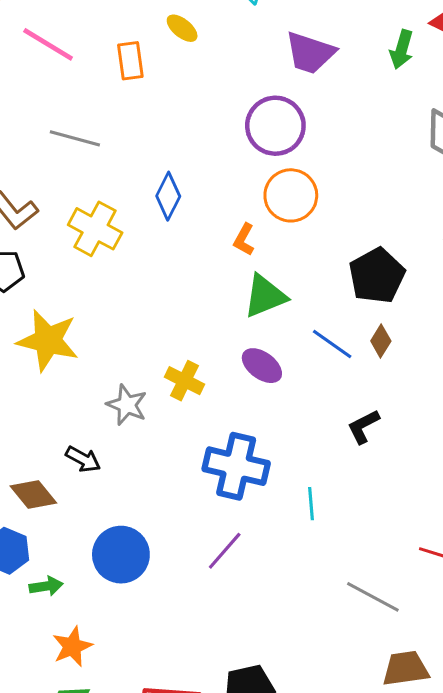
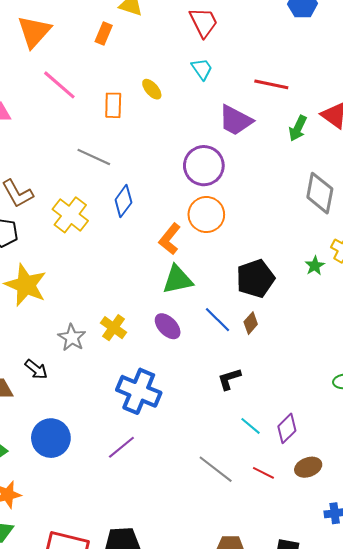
gray line: (75, 138) -> (94, 157), moved
orange L-shape: (244, 240) -> (170, 239), size x1.4
cyan line: (311, 504) -> (251, 426), moved, turned -55
gray line: (373, 597) -> (216, 469), moved

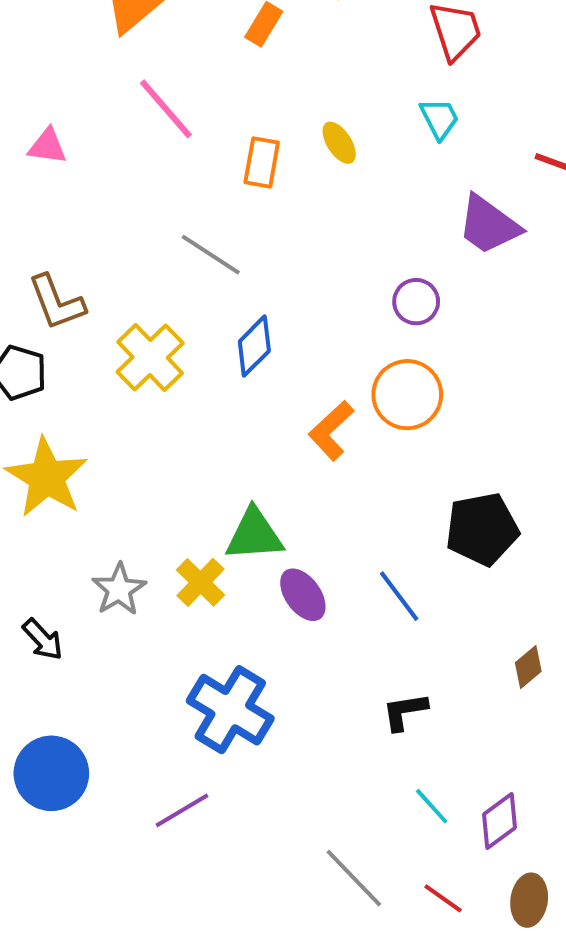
purple circle: (204, 166) -> (416, 302), size x0.6
green triangle: (178, 280) -> (254, 535), moved
brown diamond: (251, 323) -> (528, 667), moved
brown ellipse: (308, 467) -> (529, 900), turned -70

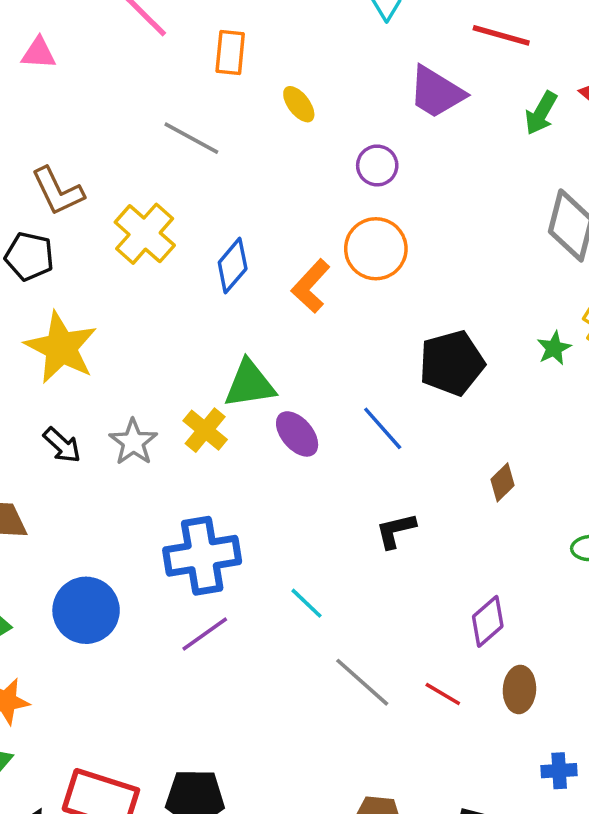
yellow ellipse: (339, 143) -> (299, 104), moved
blue diamond: (254, 346) -> (233, 266), moved
black arrow: (43, 639) -> (62, 445), moved
blue cross: (230, 710) -> (202, 556), moved, turned -36
cyan line: (432, 806) -> (307, 603), moved

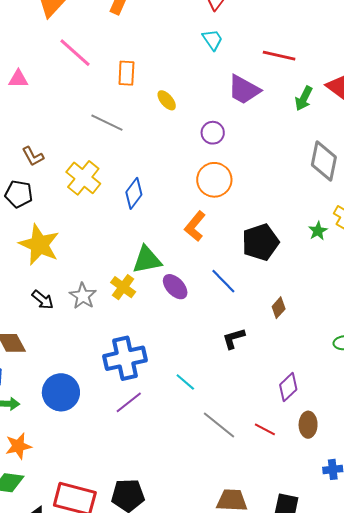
brown L-shape: (58, 191) -> (33, 156), size x0.7
orange L-shape: (311, 286) -> (195, 226), moved
brown diamond: (502, 482) -> (279, 308), moved

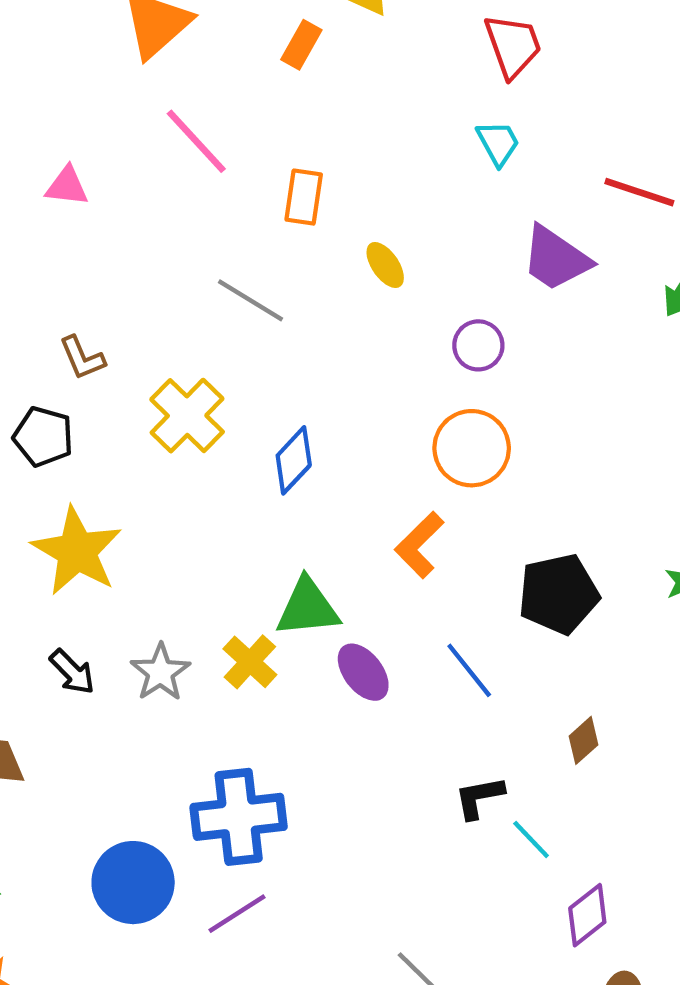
cyan line: (185, 382) -> (531, 839), moved
blue circle: (61, 392) -> (133, 883), moved

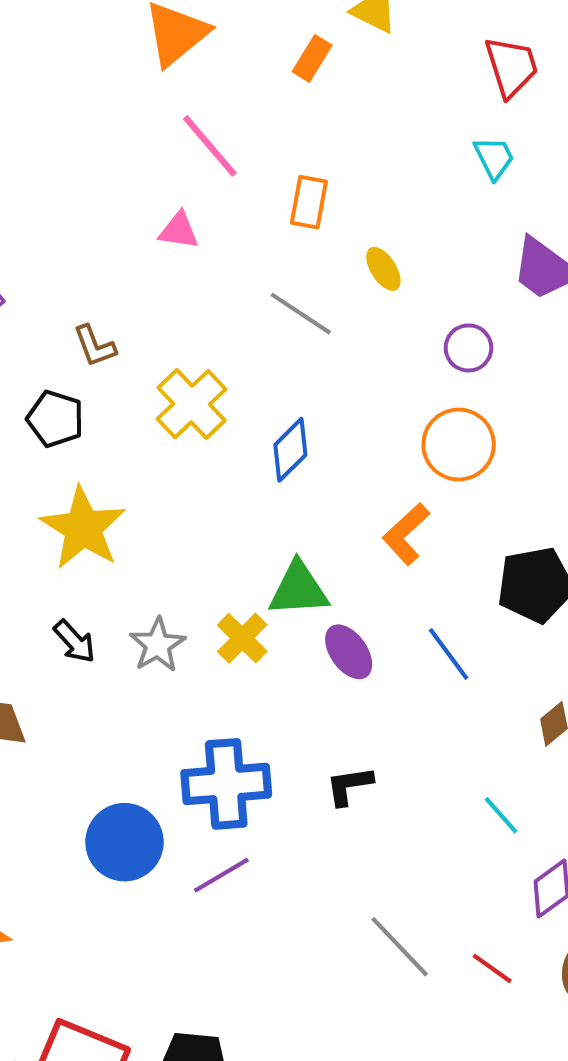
pink triangle: (67, 186) -> (179, 230), moved
gray line: (251, 300) -> (301, 314), moved
black L-shape: (479, 797) -> (349, 786), moved

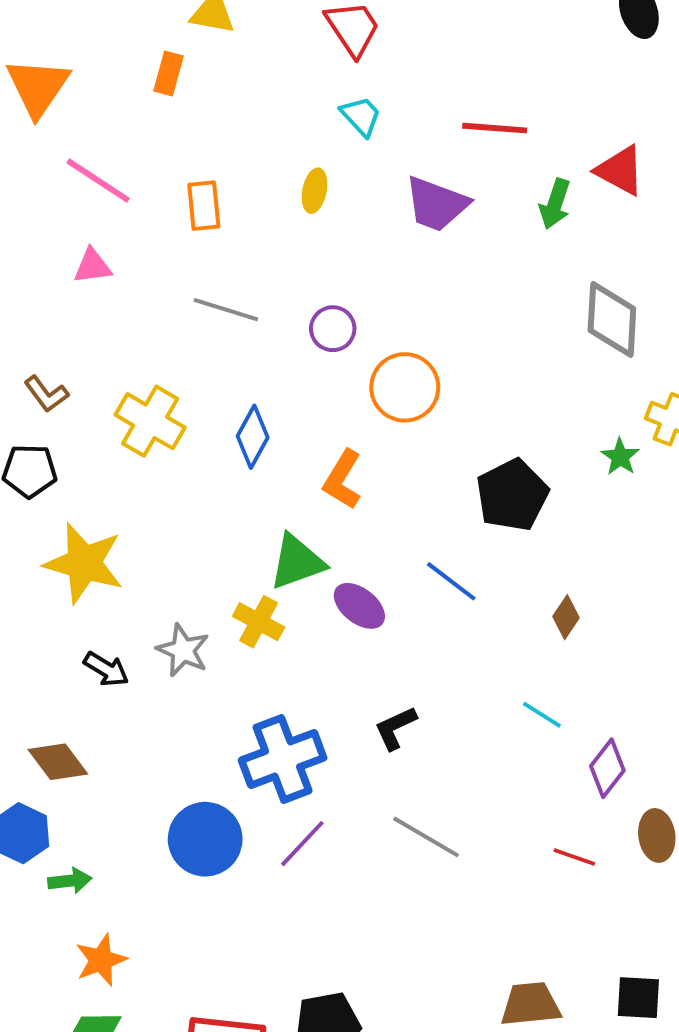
yellow ellipse: (383, 269) -> (315, 191), moved, turned 60
purple circle: (468, 348) -> (333, 329), moved
orange L-shape: (406, 534) -> (343, 480), moved
gray line: (400, 947) -> (426, 837), moved

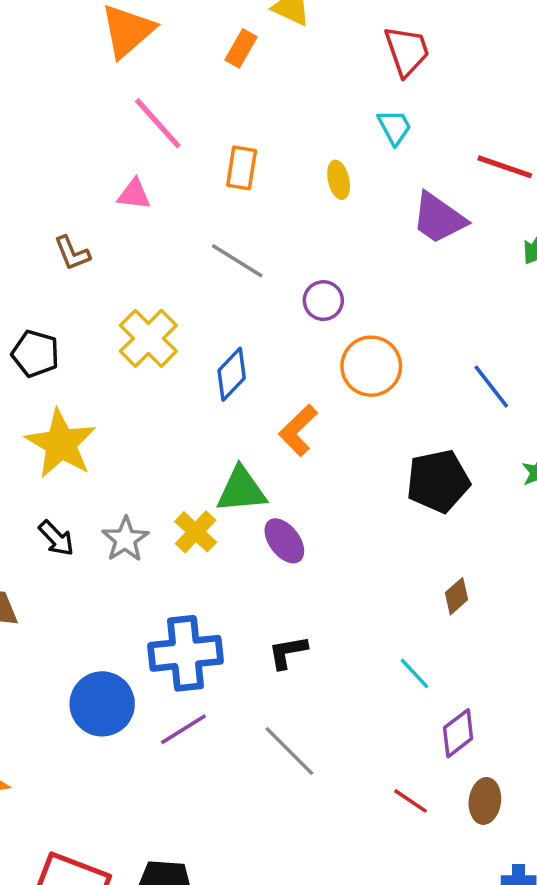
yellow ellipse: (315, 191) -> (339, 180), turned -39
brown L-shape: (46, 394) -> (72, 253), moved
blue line: (451, 581) -> (491, 386), moved

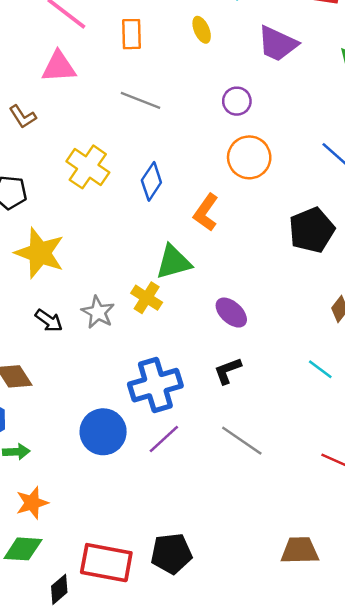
pink triangle: (134, 194) -> (59, 67), size x1.4
purple circle: (323, 301) -> (237, 101), moved
purple ellipse: (284, 541) -> (231, 313), moved

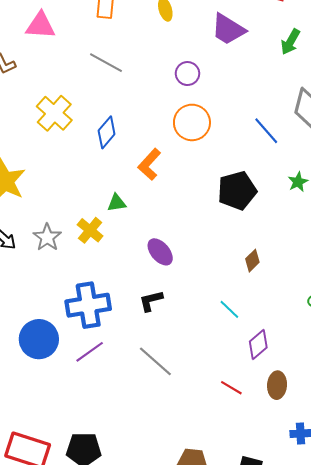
green triangle: (173, 262) -> (117, 203), size x0.6

